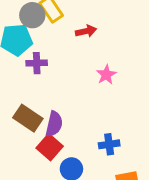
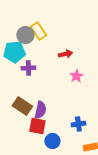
red arrow: (86, 31) -> (65, 54), moved
red square: (50, 147) -> (37, 126), turned -30

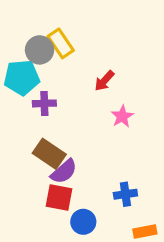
red arrow: (65, 54) -> (104, 81), turned 144
brown rectangle: (22, 106) -> (49, 154), moved
purple semicircle: (40, 110) -> (64, 172), turned 36

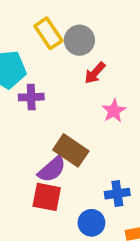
gray circle: (40, 50) -> (79, 40), moved
brown rectangle: (49, 154) -> (71, 150), moved
blue circle: (83, 222) -> (91, 223), moved

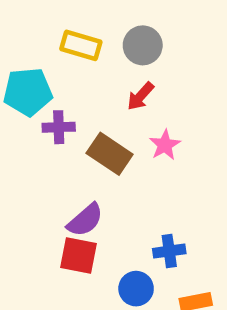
yellow rectangle: (48, 33) -> (81, 45), turned -40
gray circle: (79, 40) -> (143, 45), moved
brown rectangle: (71, 150) -> (110, 154), moved

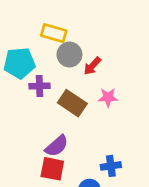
gray circle: (143, 45) -> (69, 55), moved
pink star: (165, 145) -> (108, 97), turned 30

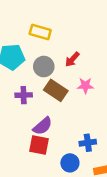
gray circle: (69, 55) -> (44, 67), moved
purple cross: (39, 86) -> (24, 95), moved

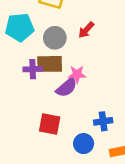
pink star: (85, 86) -> (77, 74), moved
brown rectangle: (56, 90) -> (50, 64), moved, turned -35
purple semicircle: (43, 126) -> (67, 87), moved

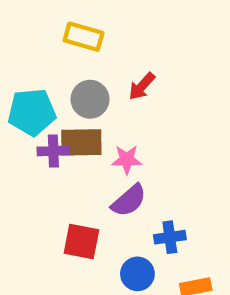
cyan pentagon: (20, 27) -> (32, 112), moved
purple semicircle: (67, 87) -> (129, 201), moved

